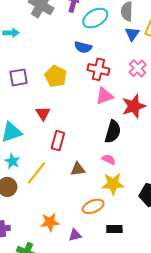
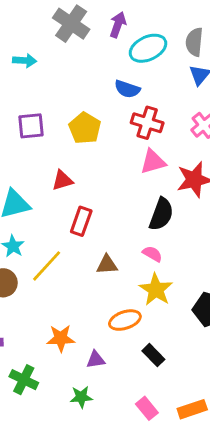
red triangle: (43, 113) -> (62, 180), turned 42
yellow star: (113, 184) -> (156, 290), turned 30
black rectangle: (114, 229) -> (153, 355), turned 42

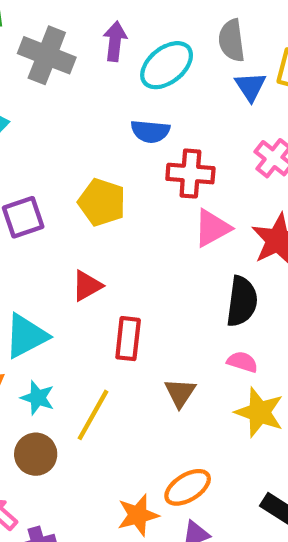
brown triangle: (107, 265) -> (180, 393), turned -40
orange ellipse: (125, 320) -> (188, 487), moved

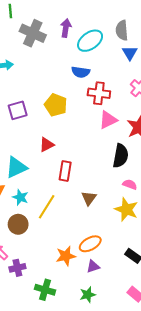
pink semicircle: (242, 362) -> (130, 184), moved

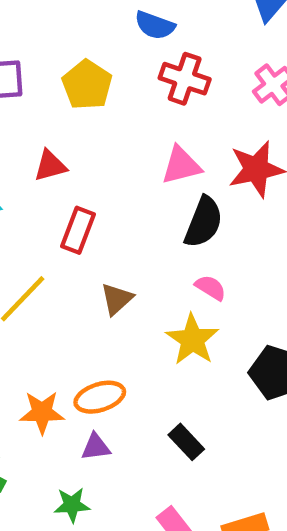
pink triangle: (108, 120) -> (181, 165), moved

